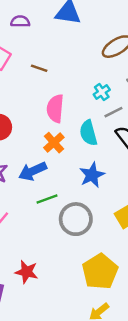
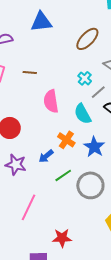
orange cross: (54, 143) -> (66, 140), moved
blue arrow: (33, 171) -> (46, 156), size x0.7

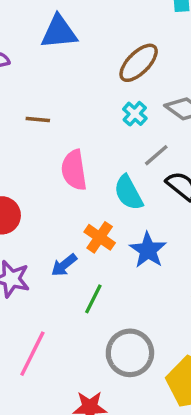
cyan cross: (85, 78) -> (135, 114), moved
green line: (63, 175) -> (93, 299), turned -30
gray circle: (90, 185) -> (130, 353), moved

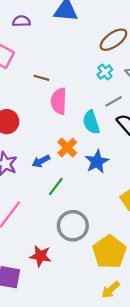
brown line: (38, 120) -> (41, 78), moved

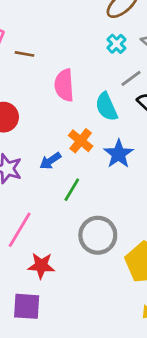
brown line: (41, 78) -> (25, 54), moved
red star: (40, 256) -> (41, 266), moved

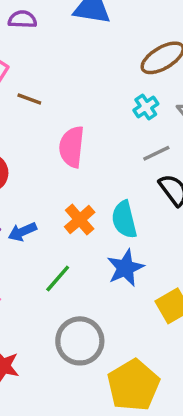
cyan semicircle: (106, 107) -> (124, 220), moved
blue star: (119, 154) -> (125, 268), moved
blue arrow: (50, 161) -> (22, 232), moved

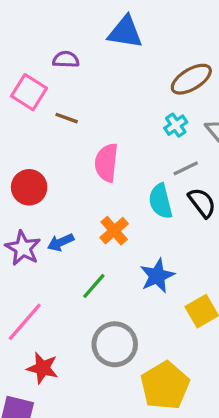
purple semicircle: (22, 19) -> (66, 59), moved
cyan semicircle: (124, 220) -> (160, 201), moved

